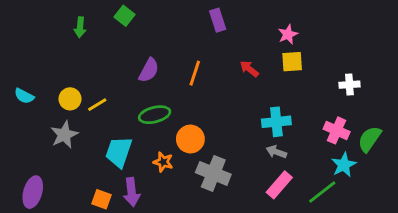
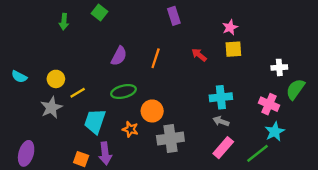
yellow line: (97, 105) -> (78, 93), moved
green semicircle: (370, 139) -> (295, 89), moved
gray cross: (213, 173) -> (170, 138), turned -30

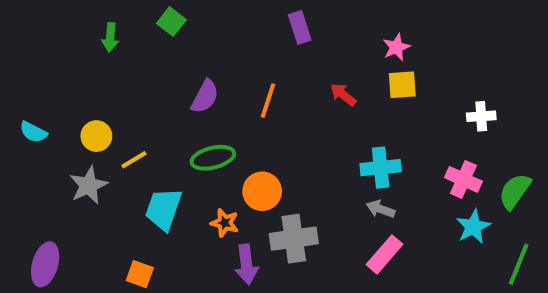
green semicircle: (295, 89) -> (515, 191), moved
purple arrow: (105, 153) -> (246, 264), moved
green line: (258, 153) -> (519, 264), moved, turned -30

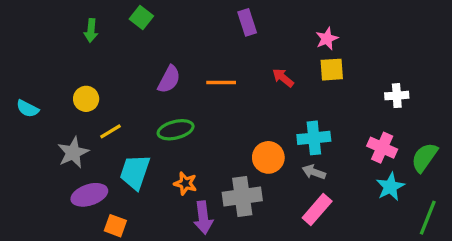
orange line: (268, 101) -> (221, 83), turned 72
yellow circle: (96, 136) -> (86, 99), moved
orange circle: (262, 191) -> (268, 157), moved
purple ellipse: (45, 264) -> (89, 195), moved, turned 56

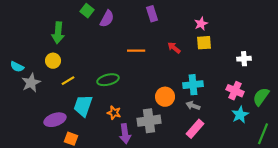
green arrow: (91, 31) -> (58, 33), moved, size x1.5
purple semicircle: (169, 79) -> (107, 19), moved
gray star: (73, 153) -> (31, 83), moved

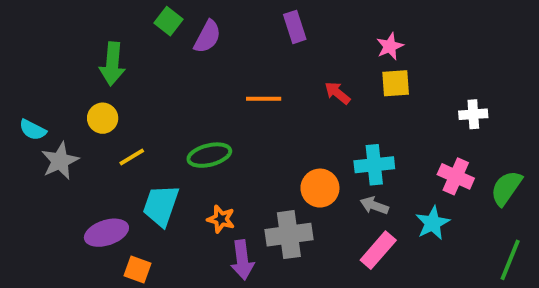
cyan star: (240, 115) -> (433, 223), moved

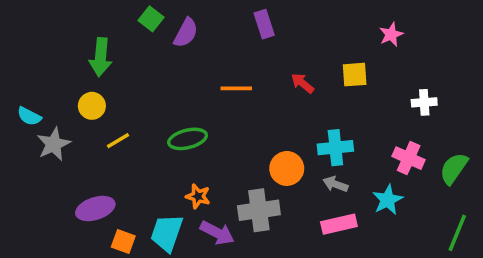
pink star: (390, 46) -> (391, 35), moved
cyan trapezoid: (161, 206) -> (167, 233), moved
pink rectangle: (378, 250) -> (339, 224), turned 36
purple arrow: (242, 260) -> (217, 233), turned -56

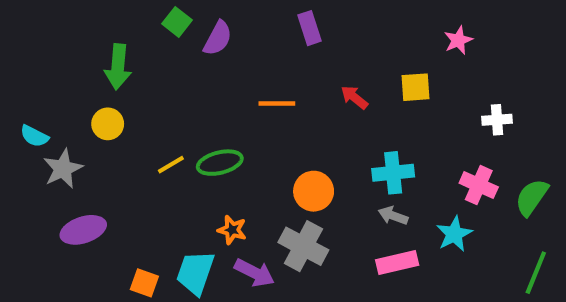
yellow line: (118, 141) -> (171, 165), moved
orange circle: (287, 168) -> (314, 191), moved
purple ellipse: (95, 208) -> (83, 230), moved
gray cross: (259, 210) -> (303, 246), turned 36

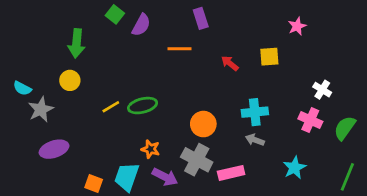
orange line: (277, 103) -> (180, 49), moved
white cross: (497, 120) -> (322, 90), moved, turned 36
cyan star: (454, 234) -> (294, 168), moved
pink rectangle: (397, 262) -> (231, 173), moved

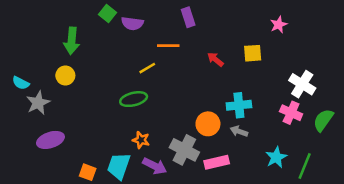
purple semicircle: (141, 25) -> (132, 23), turned 70
white cross: (322, 90) -> (302, 84), size x1.5
yellow line: (111, 107) -> (147, 68), moved
orange circle: (203, 124) -> (208, 124), moved
green line: (347, 177) -> (305, 166), moved

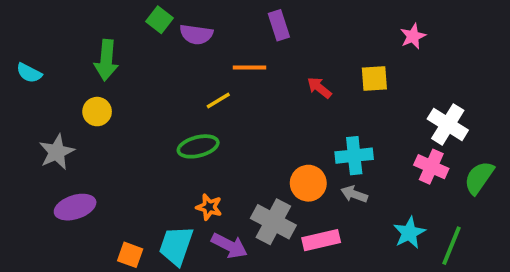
cyan semicircle: (21, 83) -> (29, 73), moved

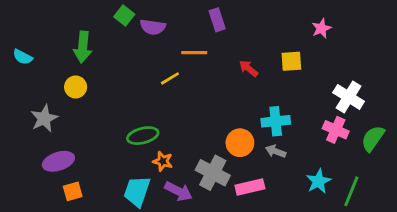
green ellipse: (198, 146) -> (143, 136), moved
orange square: (130, 255) -> (73, 191), moved, turned -36

